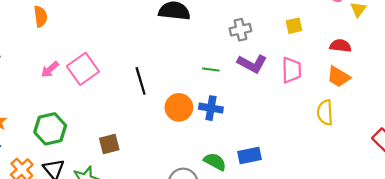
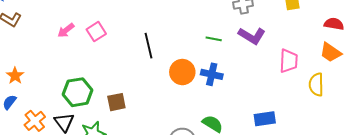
pink square: (83, 69) -> (96, 32), size x0.7
pink trapezoid: (291, 70) -> (289, 61), moved
green hexagon: (50, 129) -> (78, 92), moved
blue rectangle: (249, 155) -> (265, 119), moved

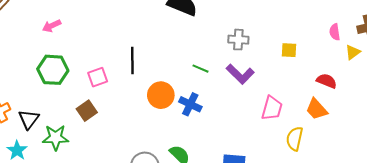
pink square: (96, 32) -> (98, 77), moved
green hexagon: (78, 92) -> (53, 70), moved
brown square: (116, 102) -> (87, 111), turned -36

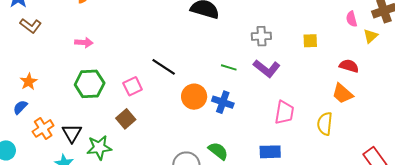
pink arrow: (52, 26) -> (84, 43), turned -144
black line: (132, 61) -> (164, 67), turned -50
pink trapezoid: (272, 108) -> (284, 112), moved

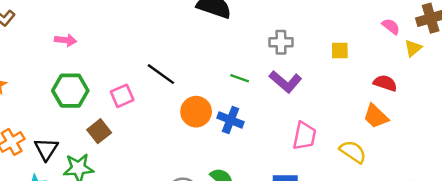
pink semicircle: (351, 19) -> (391, 26), turned 140
brown square: (126, 119) -> (99, 131), moved
yellow semicircle: (325, 124) -> (353, 152), turned 115

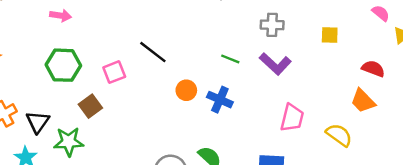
orange circle: (196, 112) -> (186, 90), size x0.7

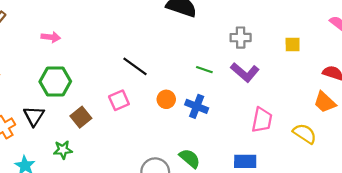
pink square: (114, 72) -> (119, 100), moved
black triangle: (38, 122) -> (34, 116), moved
green star: (69, 142) -> (63, 150), size x0.7

